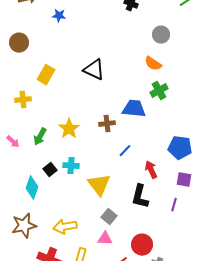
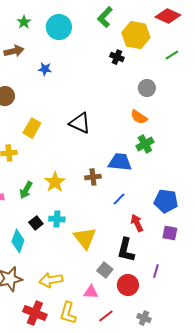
blue line: (125, 151) -> (119, 199), moved
purple line: (174, 205) -> (156, 271), moved
gray square: (109, 217) -> (105, 270), moved
red circle: (142, 245) -> (128, 285), moved

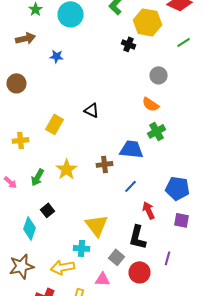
black triangle: (80, 123) -> (92, 110), size x0.7
yellow rectangle: (32, 128) -> (54, 124), moved
cyan cross: (57, 219) -> (82, 248), moved

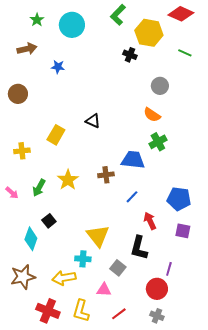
green line: (184, 42) -> (185, 53), turned 56
red circle: (140, 272) -> (157, 289), moved

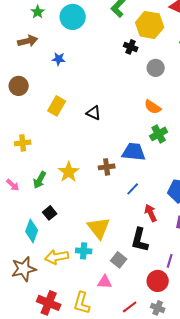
gray circle: (160, 86) -> (156, 68), moved
yellow rectangle: (56, 135) -> (57, 106), moved
yellow arrow: (64, 278) -> (57, 257), moved
red line: (119, 314) -> (130, 307), moved

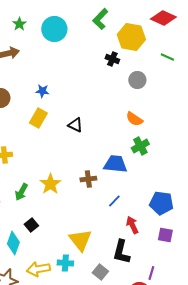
blue star: (59, 59) -> (42, 91), moved

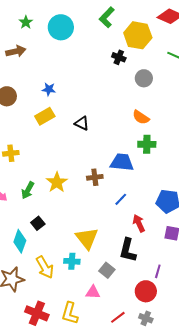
yellow rectangle: (38, 118) -> (45, 116), turned 30
green cross: (140, 146) -> (147, 144), turned 30
yellow arrow: (38, 269) -> (45, 267), turned -110

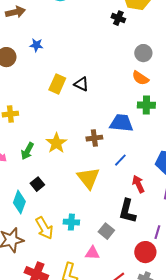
gray circle: (144, 78) -> (143, 53), moved
blue star: (49, 89) -> (36, 45), moved
yellow rectangle: (45, 116) -> (57, 84), moved, turned -36
yellow triangle: (87, 238) -> (88, 178), moved

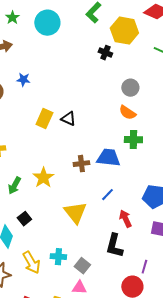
brown cross: (94, 138) -> (81, 164), moved
gray square: (106, 231) -> (82, 266), moved

